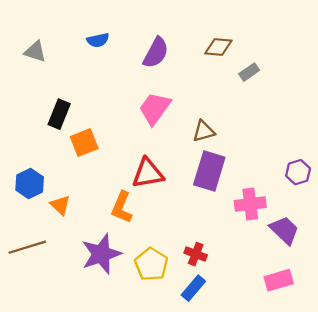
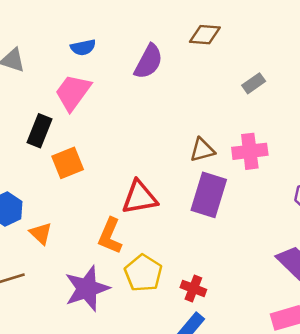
brown diamond: (218, 47) -> (205, 35), moved
pink trapezoid: (155, 108) -> (73, 92), moved
pink cross: (250, 204) -> (250, 151), moved
yellow pentagon: (151, 264) -> (143, 273), moved

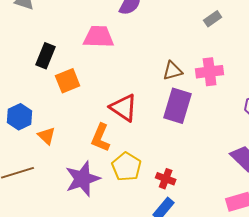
pink trapezoid: (73, 92) -> (99, 37), moved, turned 56
red triangle: (140, 197) -> (124, 108), turned 44

